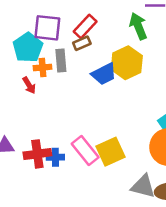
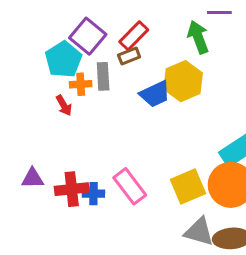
purple square: (47, 28) -> (88, 36), turned 32
yellow square: (111, 152) -> (188, 187), moved

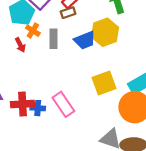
gray rectangle: (103, 76) -> (53, 39), moved
orange cross: (81, 84) -> (33, 31), turned 32
yellow square: (188, 187) -> (104, 83), moved

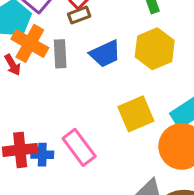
orange cross: (33, 31) -> (30, 43), size x1.6
yellow hexagon: (105, 32) -> (155, 49), moved

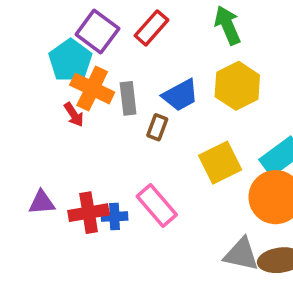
brown rectangle: (79, 15) -> (157, 127), moved, turned -45

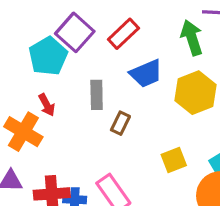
orange cross: (92, 89) -> (23, 132), moved
blue trapezoid: (180, 95) -> (146, 73), moved
yellow square: (220, 163) -> (174, 160), size x0.7

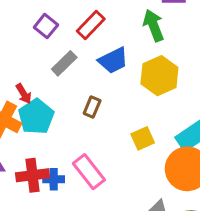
purple square: (75, 32) -> (46, 26), size x0.7
cyan pentagon: (48, 56) -> (36, 117), moved
gray rectangle: (97, 95) -> (64, 63), moved, turned 50

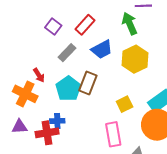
brown rectangle: (92, 107) -> (88, 83), size x1.5
cyan pentagon: (36, 117) -> (68, 89), moved
pink rectangle: (89, 172) -> (113, 134), moved, turned 30
blue cross: (54, 179) -> (57, 121), moved

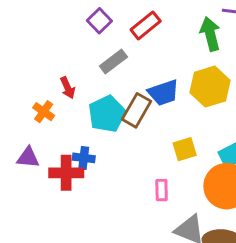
blue trapezoid: (102, 49) -> (163, 93), moved
orange cross: (25, 94) -> (44, 112), size x0.6
pink rectangle: (113, 134) -> (162, 190), size x0.6

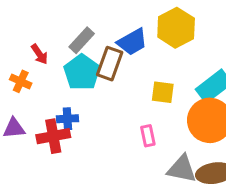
gray rectangle: (113, 61) -> (82, 40), moved
yellow square: (185, 149) -> (163, 92), turned 35

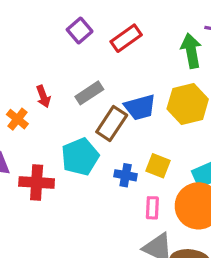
cyan pentagon: (82, 72) -> (80, 157), moved
blue cross: (67, 119) -> (126, 175), moved
pink rectangle: (148, 136) -> (152, 208), moved

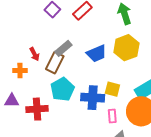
orange cross: (17, 119) -> (20, 70), turned -32
brown rectangle: (112, 123) -> (55, 63), moved
blue cross: (126, 175) -> (93, 98), size x1.6

